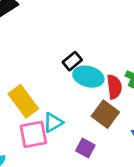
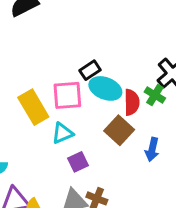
pink square: (33, 134) -> (67, 95), moved
purple square: (85, 148) -> (78, 162), moved, turned 30

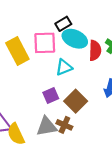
brown square: (119, 130) -> (76, 101), moved
cyan triangle: (62, 133) -> (64, 67), moved

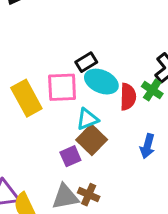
brown square: (76, 101) -> (92, 140), moved

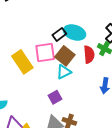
cyan ellipse: (101, 82) -> (75, 32), moved
brown square: (92, 140) -> (65, 56), moved

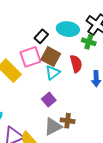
cyan ellipse: (75, 32) -> (68, 29), moved
red semicircle: (89, 55) -> (76, 64), moved

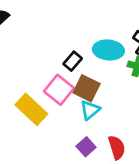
pink square: (30, 57) -> (59, 90), turned -30
red semicircle: (76, 64) -> (117, 148), moved

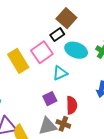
cyan ellipse: (108, 50) -> (76, 50), moved
brown square: (87, 88) -> (66, 18), moved

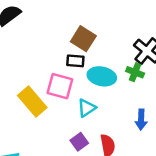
black rectangle: (57, 35) -> (75, 61), turned 48
pink square: (42, 52) -> (60, 86), turned -30

